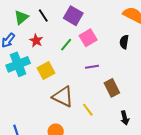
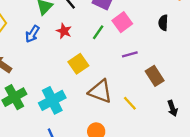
cyan cross: (18, 64) -> (52, 100), moved

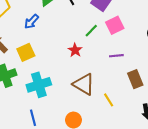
red star: (64, 31) -> (75, 50), moved
yellow square: (78, 64) -> (26, 52), moved

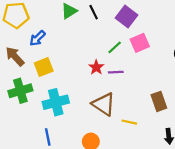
blue arrow: (31, 22) -> (37, 38), moved
purple line: (116, 56) -> (116, 72), moved
yellow line: (109, 100) -> (129, 122), turned -48

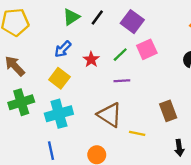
black line: (94, 12) -> (97, 18), turned 64
blue arrow: (37, 38) -> (63, 49), moved
yellow square: (44, 67) -> (59, 78), moved, turned -30
red star: (96, 67) -> (91, 59), moved

